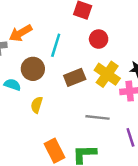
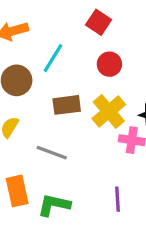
gray line: (98, 117) -> (52, 153), moved

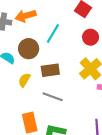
brown rectangle: (67, 105) -> (50, 70), moved

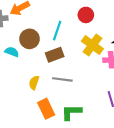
cyan line: (53, 33) -> (57, 31), moved
yellow semicircle: (24, 80) -> (34, 83), moved

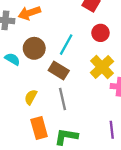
brown rectangle: (55, 55) -> (59, 71), turned 42
gray line: (62, 79) -> (63, 99), turned 60

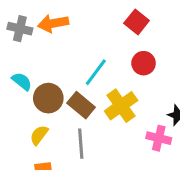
brown circle: (34, 48) -> (48, 98), moved
yellow cross: (102, 67) -> (121, 106), moved

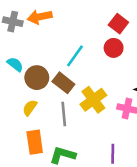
red square: (137, 22) -> (118, 24), moved
yellow cross: (121, 106) -> (93, 100), moved

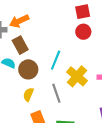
red square: (118, 24) -> (83, 12), turned -35
cyan line: (75, 56) -> (56, 60), moved
brown rectangle: (63, 83) -> (20, 45), moved, turned 36

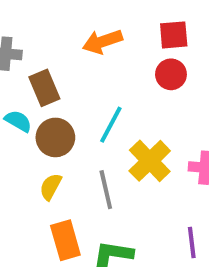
orange arrow: (19, 21) -> (102, 42), moved

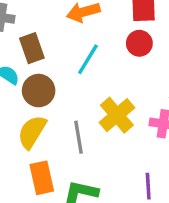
cyan line: (111, 125) -> (88, 59), moved
yellow semicircle: (51, 187) -> (32, 132), size x1.5

